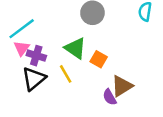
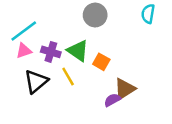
pink triangle: (22, 48) -> (24, 51), turned 35
purple cross: (36, 56) -> (51, 52), moved
purple semicircle: (110, 97) -> (112, 100), turned 91

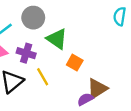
gray circle: (95, 15) -> (33, 18), moved
green triangle: (78, 51) -> (57, 39), moved

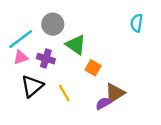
yellow line: (43, 77) -> (64, 93), moved

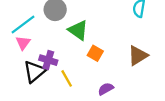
pink triangle: (21, 57) -> (23, 43), turned -35
purple cross: (46, 59) -> (48, 60), moved
brown triangle: (115, 93) -> (138, 55), moved

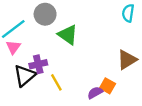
orange square: (95, 53) -> (108, 86), moved
purple cross: (48, 60) -> (38, 64), turned -30

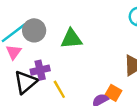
gray circle: (45, 14) -> (34, 30), moved
green triangle: (68, 35) -> (71, 39), turned -40

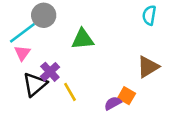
gray circle: (34, 30) -> (44, 15), moved
purple cross: (40, 70) -> (50, 72), turned -30

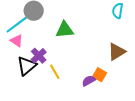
pink triangle: (22, 53) -> (17, 41), turned -32

